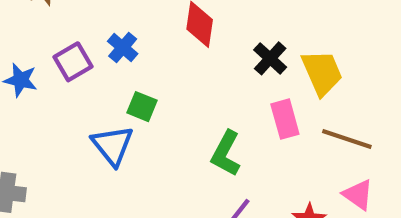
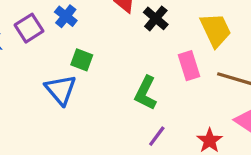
black cross: (270, 58) -> (156, 18), moved

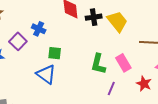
black cross: (156, 18) -> (94, 17), turned -35
yellow trapezoid: (216, 30) -> (117, 21), moved
pink rectangle: (189, 66) -> (123, 63), moved

